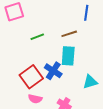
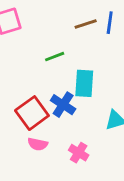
brown line: (69, 34) -> (86, 24), moved
green line: (37, 37) -> (55, 57), moved

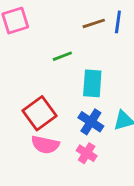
blue cross: (63, 105) -> (91, 122), moved
pink semicircle: (38, 144) -> (45, 145), size x1.4

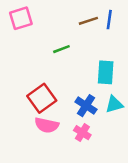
cyan rectangle: (92, 83) -> (106, 72), moved

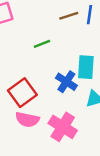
blue cross: (86, 106) -> (66, 82), moved
pink cross: (82, 133) -> (63, 127), size x1.6

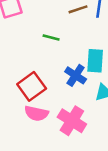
green line: (42, 44) -> (51, 37), turned 35

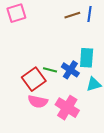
green line: (51, 37) -> (50, 70), moved

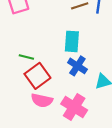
cyan rectangle: (87, 58) -> (72, 41), moved
green line: (50, 70) -> (26, 57), moved

